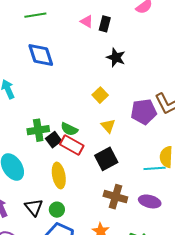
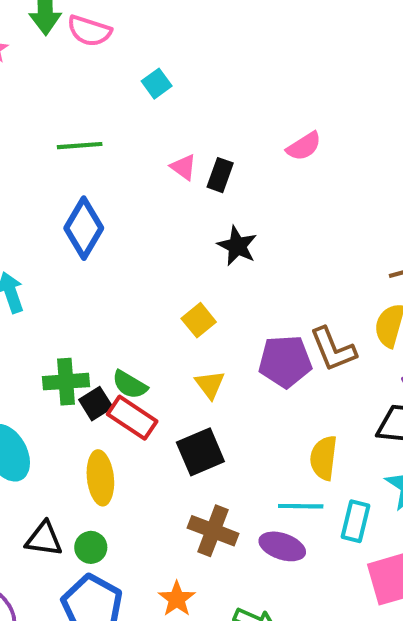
blue diamond: (41, 55) -> (84, 228), turned 44
cyan line: (155, 168) -> (301, 506), moved
black triangle: (34, 207) -> (44, 539), turned -48

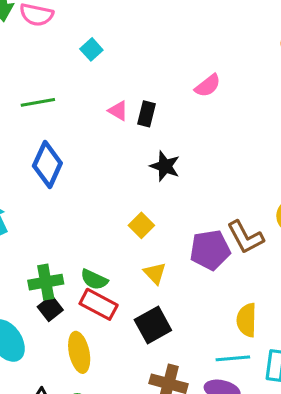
black square: (96, 404) -> (50, 308), moved

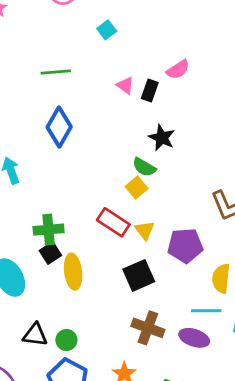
pink semicircle: (208, 86) -> (178, 70), moved
purple pentagon: (210, 250) -> (185, 246), moved
green semicircle: (94, 280) -> (144, 167), moved
red rectangle: (99, 304) -> (113, 222), moved
yellow ellipse: (79, 352) -> (73, 272), moved

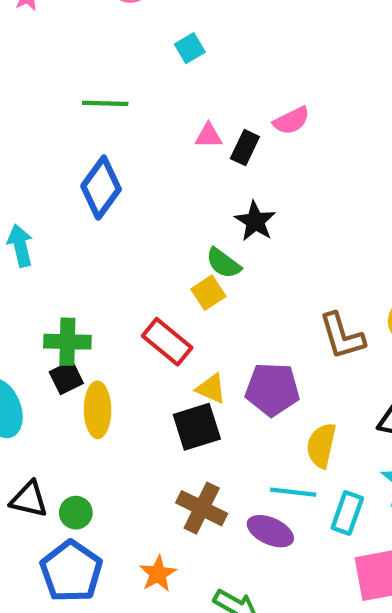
pink triangle: (125, 85) -> (209, 136), turned -42
yellow triangle: (145, 230) -> (211, 389), moved, turned -35

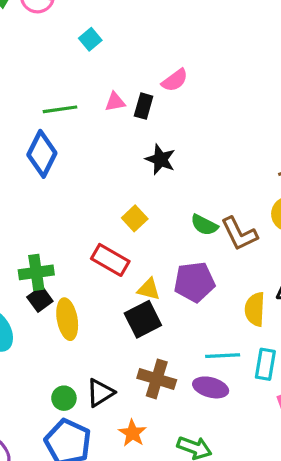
green line: (105, 103) -> (60, 109), moved
green semicircle: (223, 263) -> (204, 225), moved
yellow semicircle: (321, 445) -> (255, 309), moved
black triangle: (29, 499) -> (100, 393), moved, turned -36

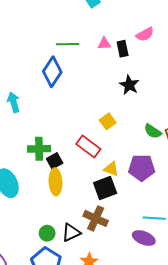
black rectangle: (144, 106) -> (123, 49), turned -35
black square: (40, 299) -> (55, 161), moved
brown cross: (157, 379) -> (96, 218), moved

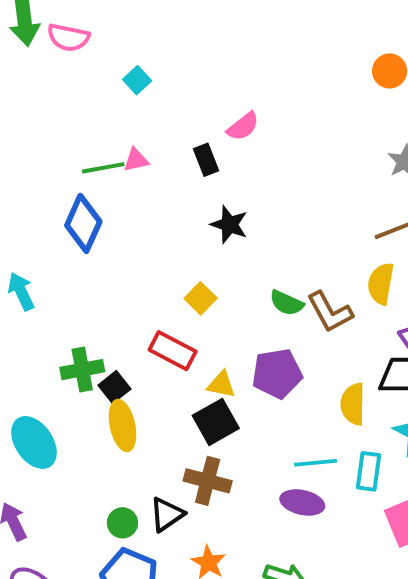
pink triangle: (104, 44) -> (136, 160), moved

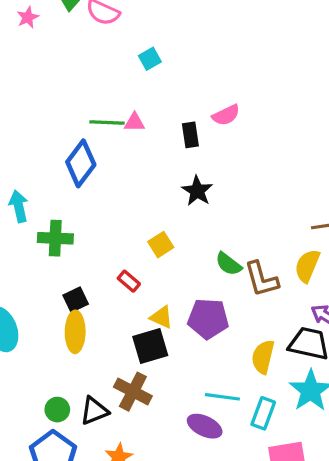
red rectangle: (173, 351) -> (129, 281), size x0.6
green cross: (82, 370) -> (55, 238), moved

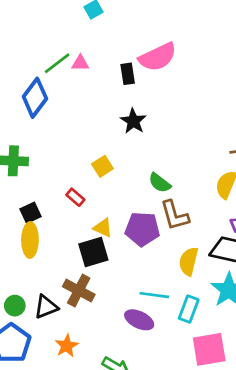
pink semicircle: (226, 115) -> (158, 57), size x1.6
green line: (107, 123) -> (57, 63), turned -40
brown L-shape: (261, 279) -> (175, 215), moved

